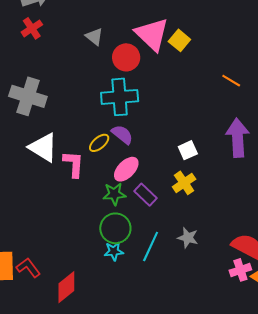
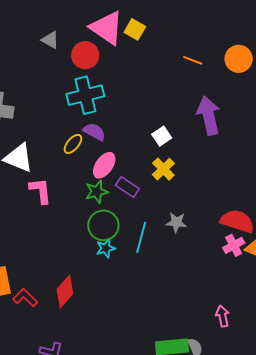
pink L-shape: (74, 164) -> (40, 191), moved
red L-shape: (28, 268) -> (25, 298), moved

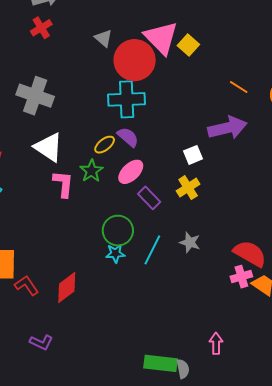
red circle: (85, 55) -> (135, 60), size x1.5
purple arrow: (209, 116) -> (227, 128), moved, turned 78
green star: (97, 192) -> (91, 171), moved, turned -30

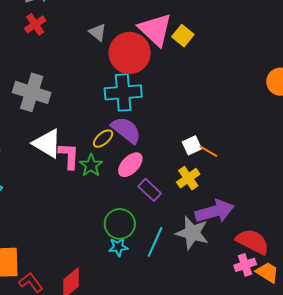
orange line: (239, 87) -> (208, 151), moved
purple arrow: (227, 128) -> (215, 211), moved
purple semicircle: (128, 137) -> (126, 130), size x1.4
pink L-shape: (63, 184) -> (69, 156), moved
gray star: (190, 242) -> (192, 233), size x1.6

